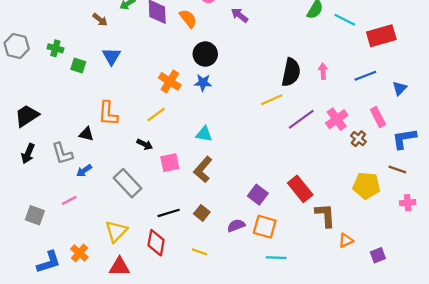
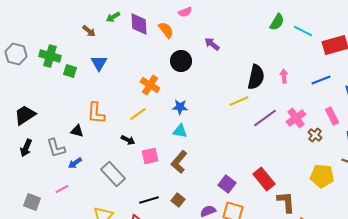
purple arrow: (240, 15) -> (212, 44), moved
green cross: (55, 48) -> (50, 56), size x1.5
blue star: (203, 83) -> (180, 107), moved

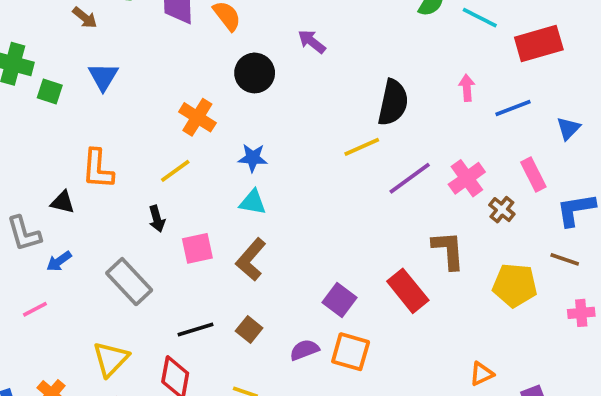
pink arrow: (284, 76) -> (467, 88), moved
black arrow: (128, 140) -> (157, 219), turned 48
brown L-shape: (286, 202) -> (448, 250), moved

